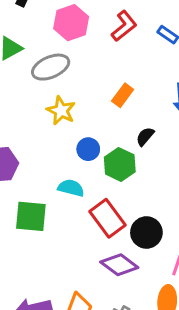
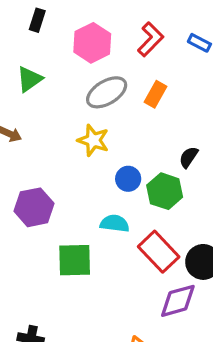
gray ellipse: (51, 67) -> (107, 92), moved
orange rectangle: (123, 95) -> (155, 94), moved
purple diamond: (119, 265) -> (178, 301), turned -45

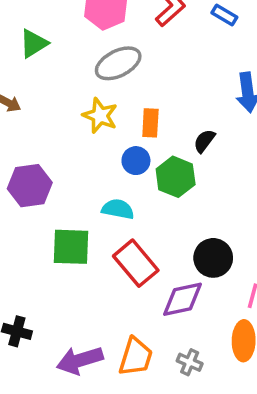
orange rectangle: (155, 94) -> (150, 123), moved, turned -30
red rectangle: (159, 252) -> (136, 263), moved

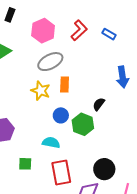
orange rectangle: (150, 123) -> (65, 84), moved
green square: (71, 247) -> (25, 164), size x0.6
red rectangle: (136, 263) -> (61, 172), turned 30

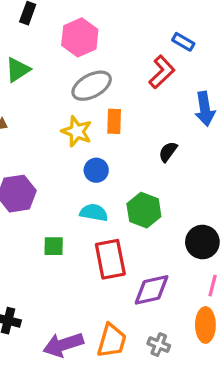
red L-shape: (79, 30) -> (162, 72), moved
blue circle: (61, 115) -> (96, 170), moved
green hexagon: (83, 124) -> (144, 210), moved
black circle: (104, 169) -> (202, 242), moved

